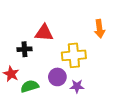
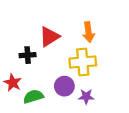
orange arrow: (100, 29) -> (89, 32), moved
red triangle: (44, 33) -> (49, 37), turned -36

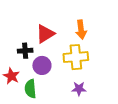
purple circle: (64, 86) -> (42, 65), moved
green semicircle: (33, 96) -> (30, 89), turned -78

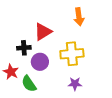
orange arrow: (81, 30) -> (79, 17), moved
green semicircle: (30, 89) -> (29, 84), turned -30

